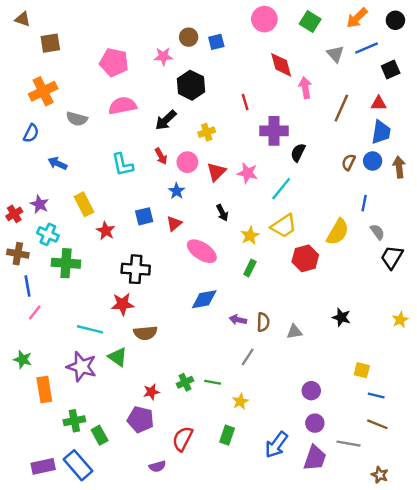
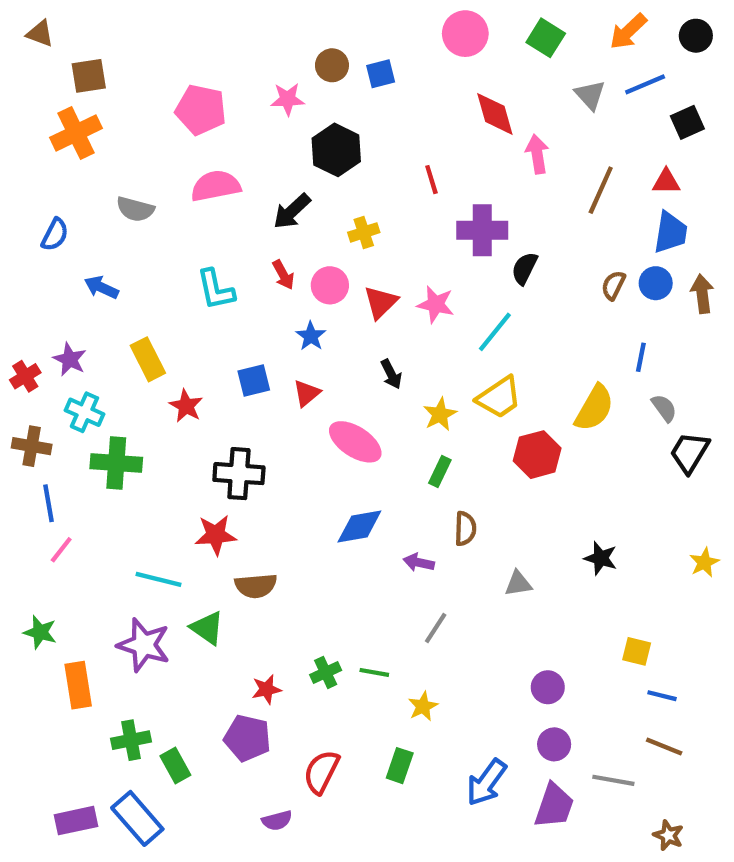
orange cross: (43, 91) -> (76, 133), moved
brown semicircle: (263, 322) -> (465, 529), moved

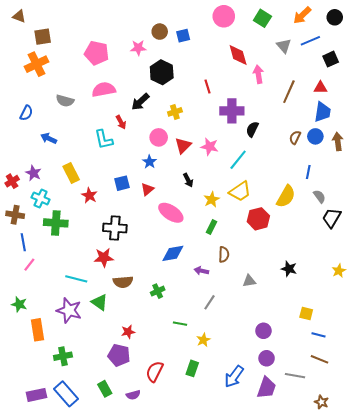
red arrow: (283, 275) -> (121, 122), moved
green cross: (326, 672) -> (158, 291), moved
green rectangle: (175, 766) -> (105, 389), moved

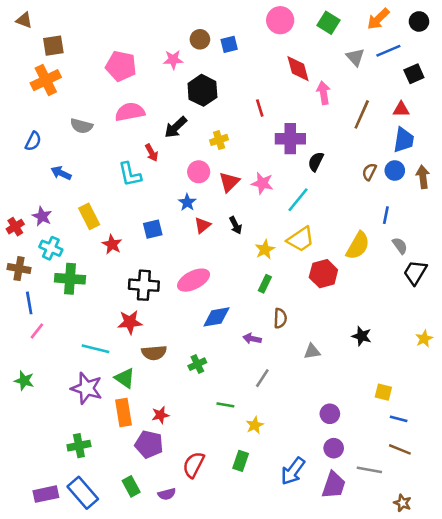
red triangle: (147, 189) -> (202, 225), moved
pink ellipse: (171, 213) -> (194, 280), moved, turned -60
orange rectangle: (38, 330) -> (123, 413), moved

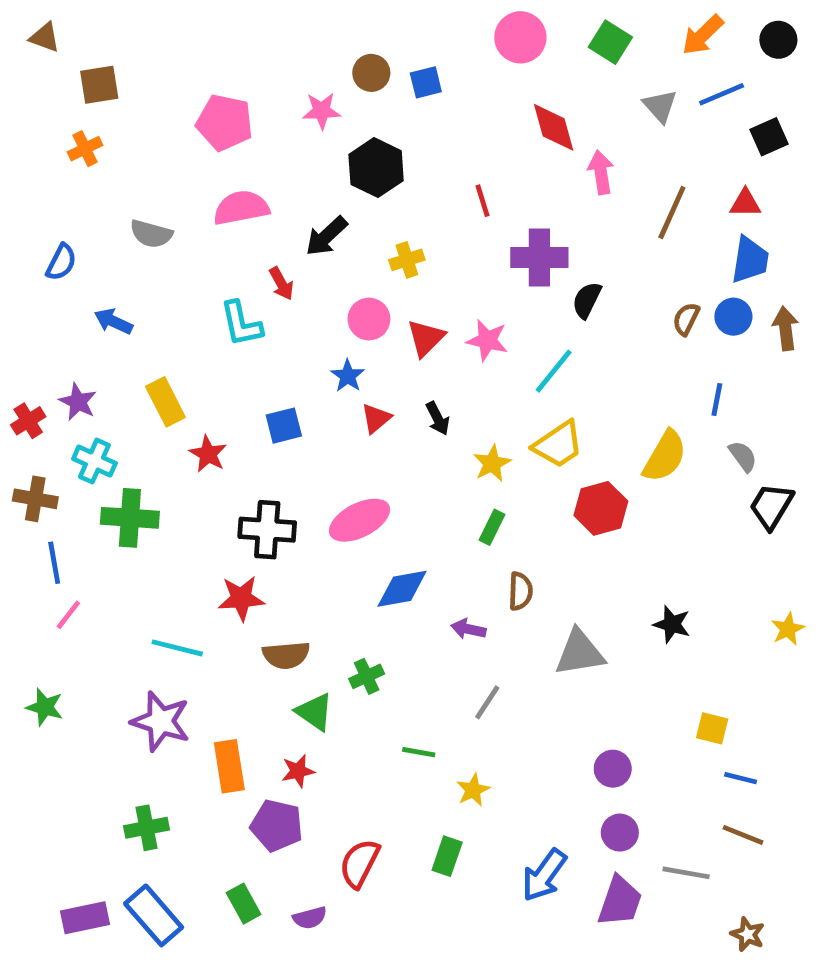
orange cross: (46, 80) -> (85, 149), size x0.6
gray triangle: (312, 351) -> (580, 653), size x1.6
green triangle: (125, 378) -> (315, 712), moved

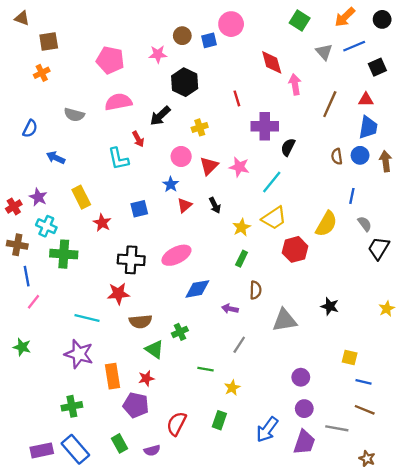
pink circle: (520, 37) -> (231, 24), moved
brown semicircle: (686, 319) -> (337, 156), turned -35

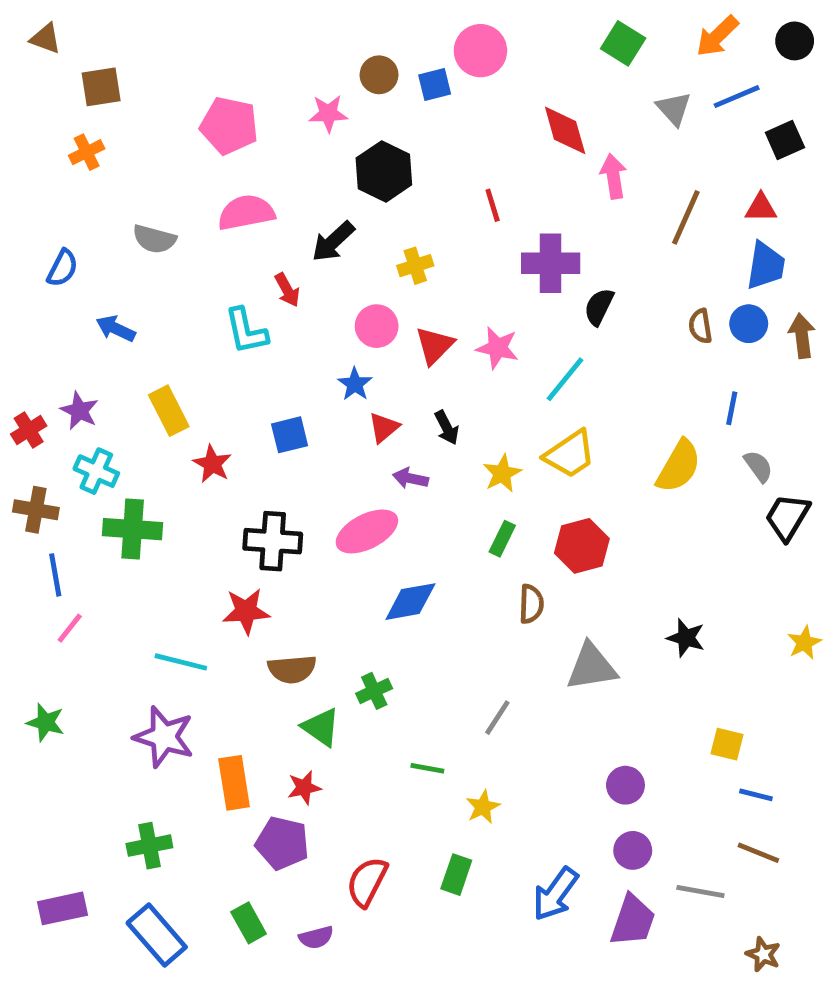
red hexagon: (295, 249) -> (582, 546), moved
purple arrow: (230, 309) -> (410, 478), moved
purple rectangle: (42, 450) -> (62, 908), moved

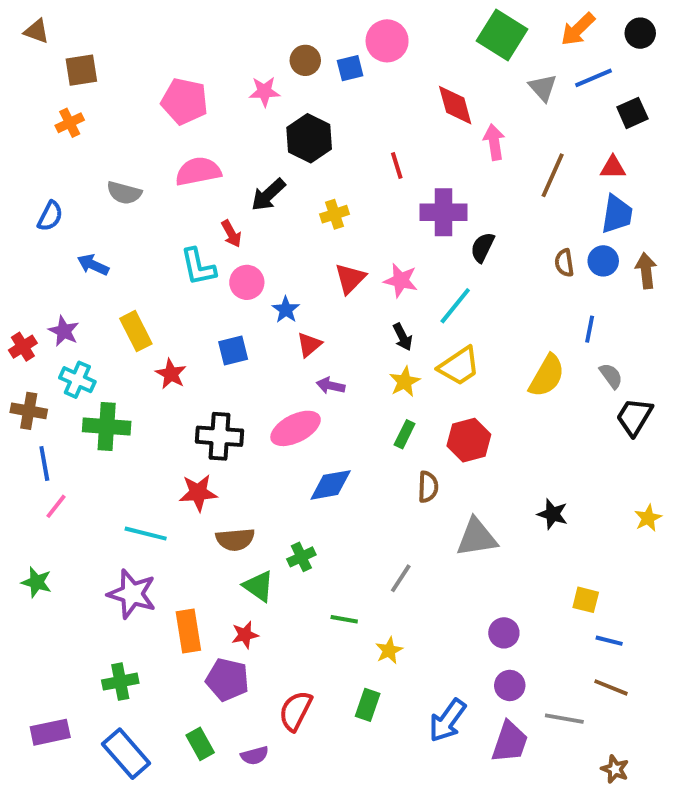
green square: (623, 43) -> (502, 35), size x1.4
pink circle: (377, 326) -> (247, 282), moved
black arrow: (447, 428) -> (403, 337), moved

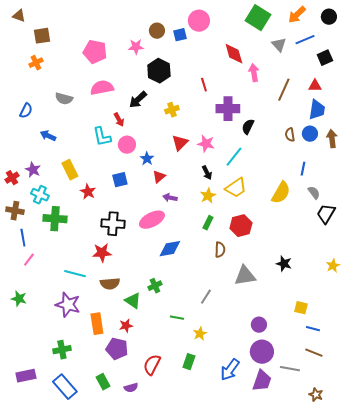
brown semicircle: (235, 539) -> (110, 284), moved
purple circle: (510, 685) -> (262, 352), size x1.5

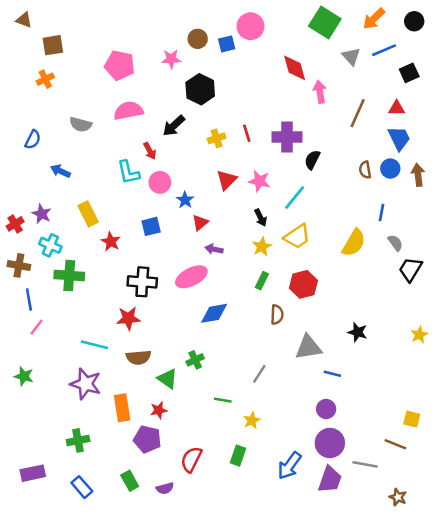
red line: (204, 85) -> (247, 133), moved
blue trapezoid: (317, 110) -> (399, 138), turned -35
yellow square: (301, 308) -> (412, 419), moved
blue line: (313, 329) -> (332, 374), moved
blue rectangle: (65, 387) -> (82, 487), size x0.7

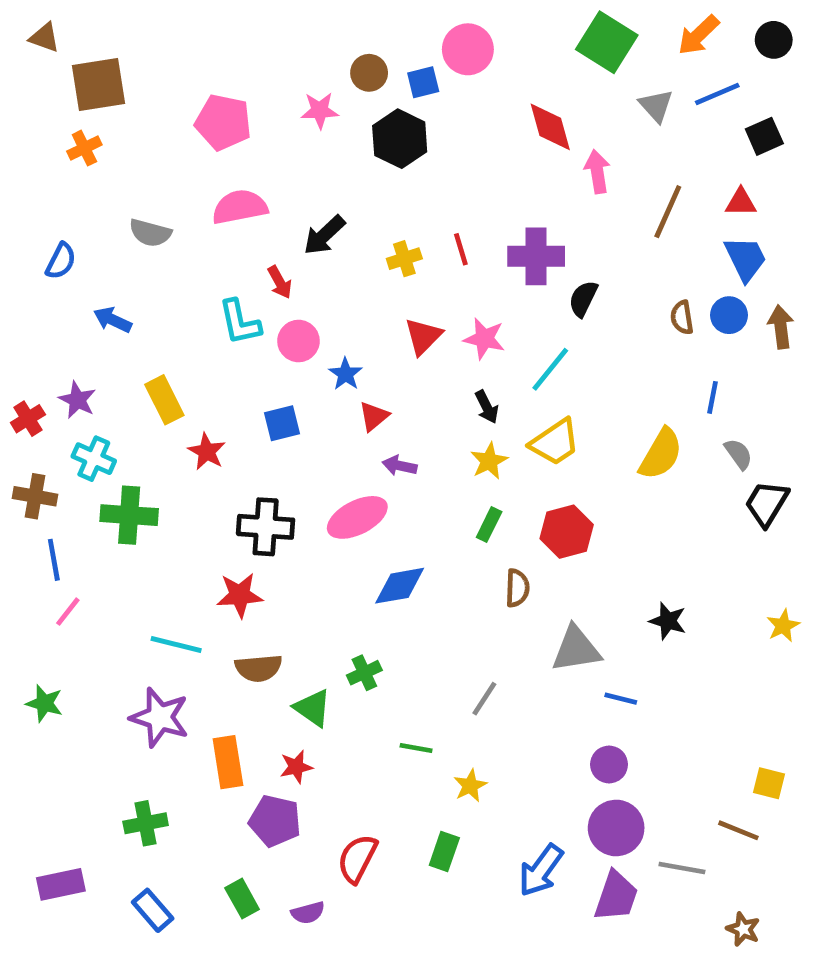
brown square: (53, 45) -> (99, 85), size x1.4
black hexagon: (200, 89) -> (400, 139), moved

